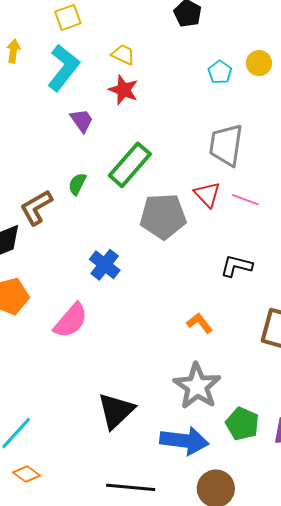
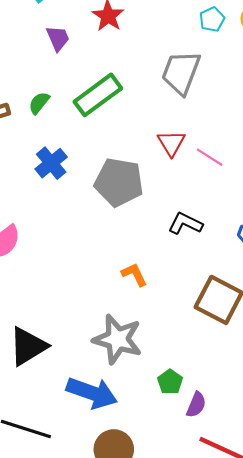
gray trapezoid: (226, 145) -> (181, 73), moved
gray pentagon: (163, 216) -> (119, 182), moved
blue cross: (105, 265) -> (51, 163), moved
gray star: (197, 386) -> (118, 339), turned -30
green pentagon: (242, 424) -> (170, 382), moved, size x0.7

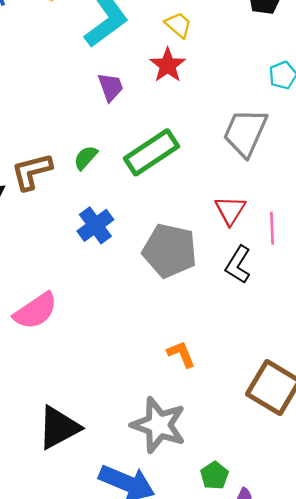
pink line: (210, 157) -> (272, 228), turned 52
black L-shape: (185, 224) -> (238, 265), moved, turned -88

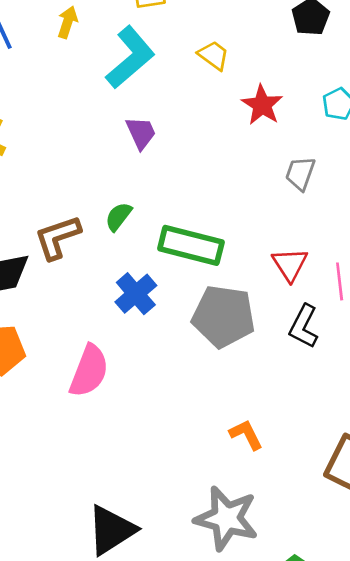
red star: (168, 65) -> (262, 105), moved
gray trapezoid: (245, 132) -> (300, 173), size x0.6
green rectangle: (152, 152) -> (191, 245), moved, turned 52
pink semicircle: (36, 311) -> (89, 371), moved, turned -30

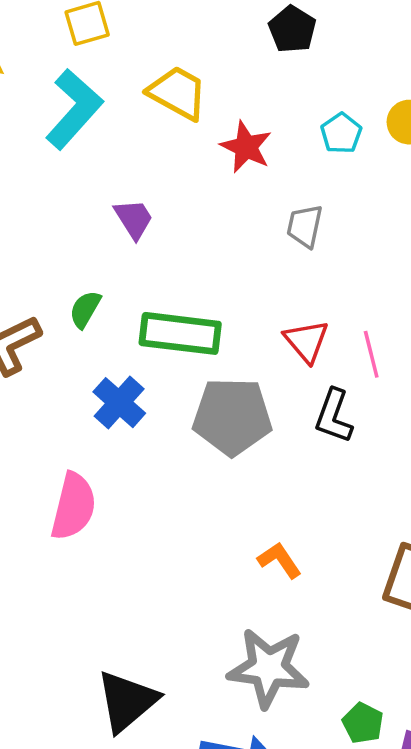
yellow trapezoid: (214, 55) -> (178, 93), size x1.5
purple trapezoid: (141, 133) -> (134, 219), moved

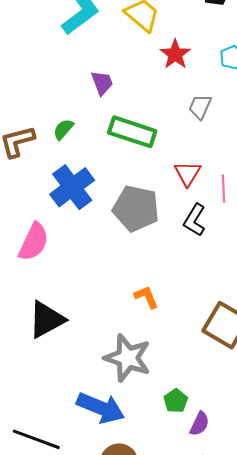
green rectangle: (180, 333) -> (132, 132), moved
blue cross: (119, 403) -> (72, 187), size x1.4
black triangle: (127, 701) -> (46, 319), moved

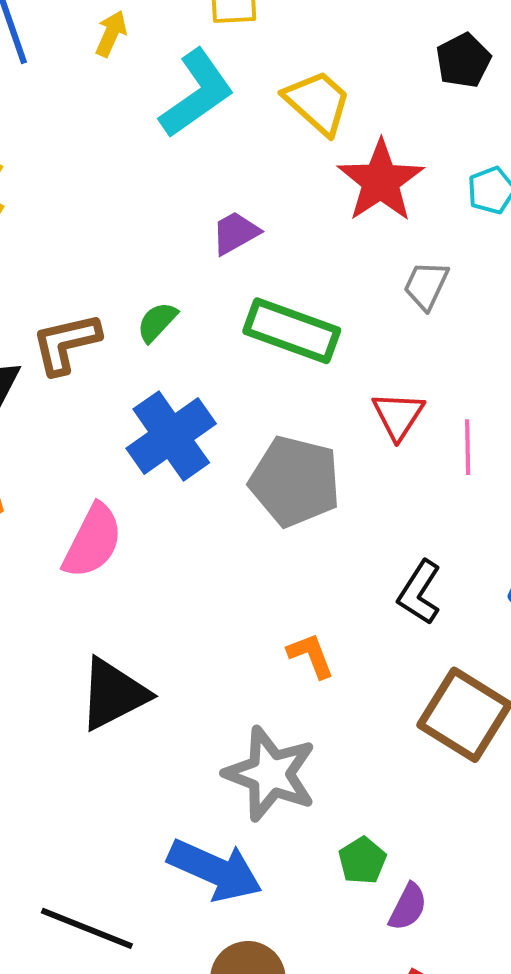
red star: (175, 54) -> (381, 181), size x1.4
purple trapezoid: (102, 83) -> (235, 233), turned -100
black L-shape: (195, 220) -> (420, 592), moved

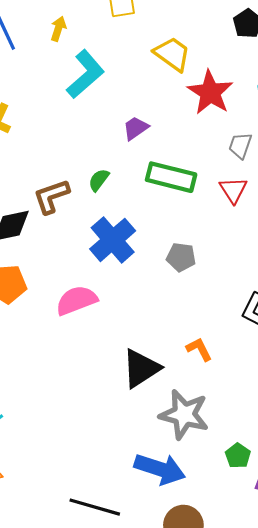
cyan L-shape: (197, 93) -> (85, 74), moved
red triangle: (398, 415) -> (233, 190), moved
gray pentagon: (295, 481) -> (181, 257), size x0.6
pink semicircle: (93, 541) -> (76, 300), turned -132
black triangle: (113, 694) -> (141, 368), moved

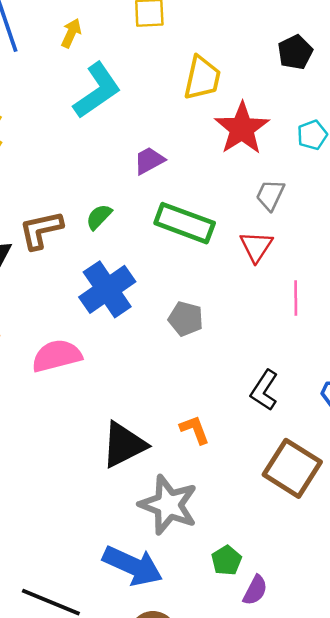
yellow trapezoid: (172, 54) -> (202, 78), turned 60

